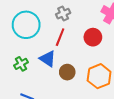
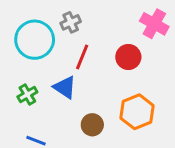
gray cross: (63, 14) -> (71, 22), moved
brown circle: (67, 72) -> (92, 125), moved

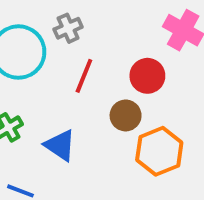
blue triangle: (65, 87) -> (60, 145), moved
brown circle: (92, 125) -> (126, 115), moved

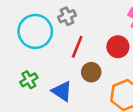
brown circle: (126, 115) -> (91, 72), moved

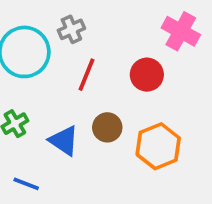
brown circle: (91, 72) -> (107, 127), moved

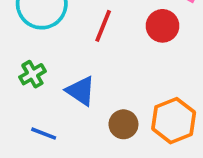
brown circle: (107, 127) -> (123, 124), moved
orange hexagon: (158, 146) -> (174, 121), moved

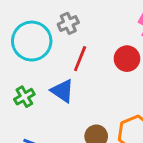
blue triangle: (81, 91) -> (62, 91), moved

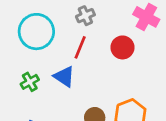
gray cross: (68, 23) -> (85, 16), moved

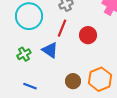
red circle: (122, 47) -> (88, 35), moved

